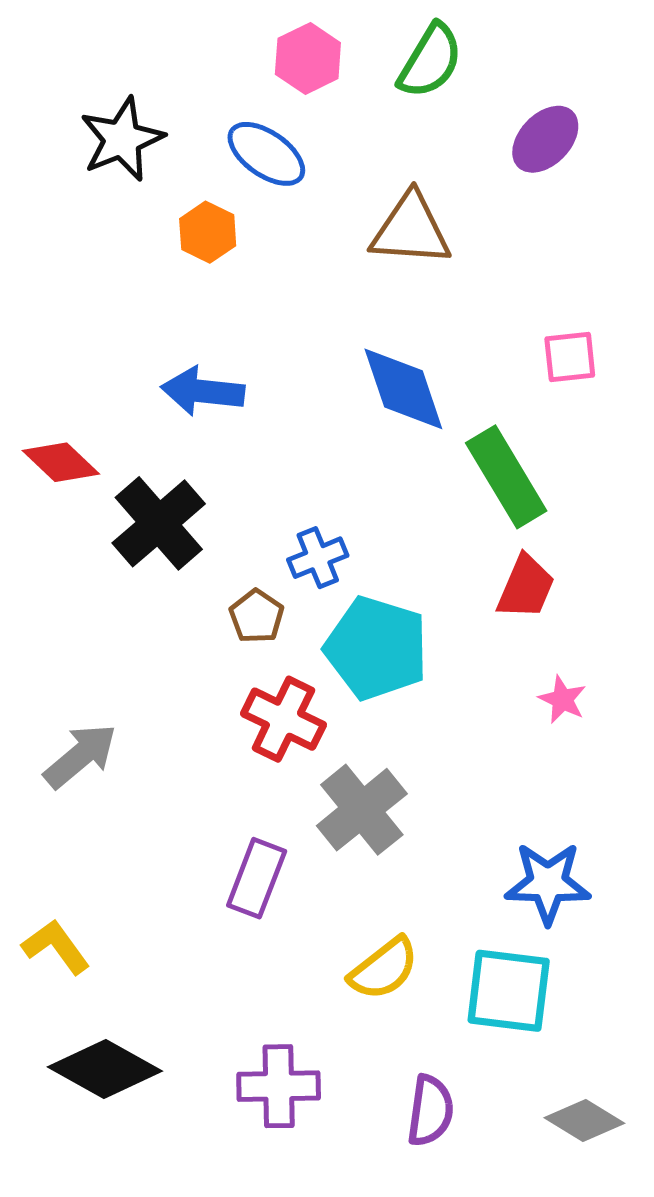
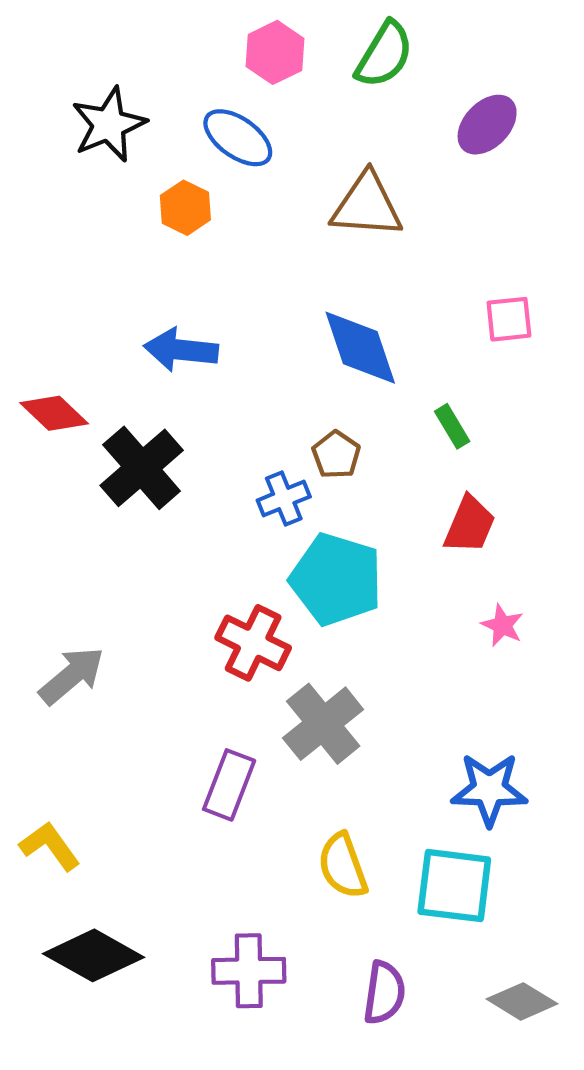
green rectangle: (506, 477) -> (452, 426), size x0.5
brown pentagon: (257, 616) -> (336, 455), moved
yellow semicircle: (384, 969) -> (343, 866), turned 108

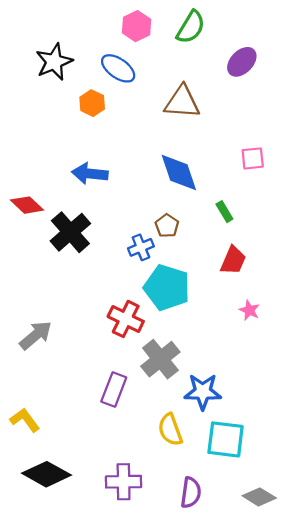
blue star: (489, 789) -> (203, 392), moved

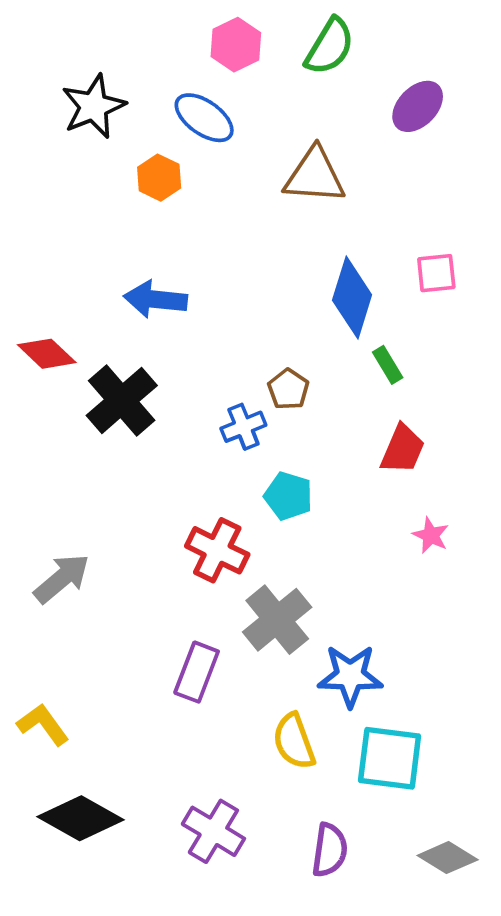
blue diamond: (179, 173) -> (352, 297), moved, turned 36
cyan pentagon: (167, 288) -> (288, 496), size x0.6
purple cross: (124, 482) -> (213, 831), turned 32

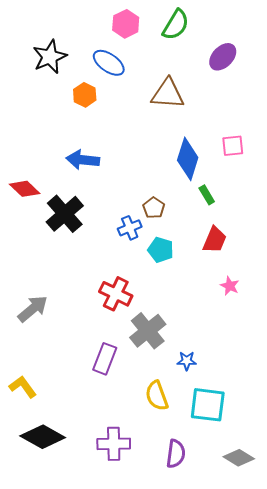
cyan pentagon: (288, 496) -> (161, 250), moved
blue star: (350, 676) -> (187, 361), size x0.6
purple cross: (213, 831) -> (114, 444), turned -32

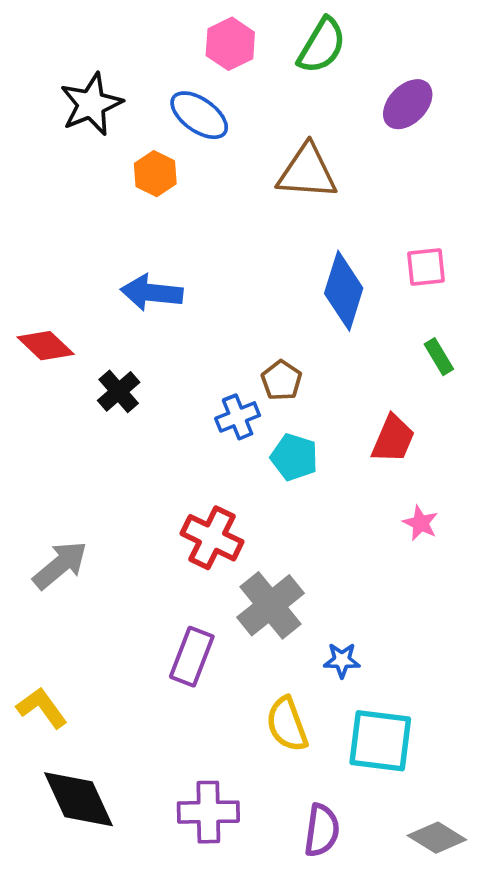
green rectangle: (207, 195) -> (439, 357), moved
black cross: (65, 214) -> (119, 391), size x0.6
black diamond: (43, 437) -> (78, 799), turned 36

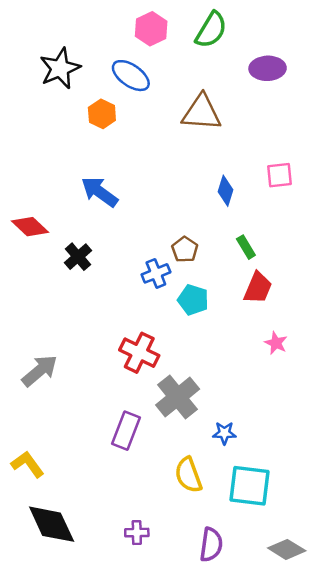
purple ellipse: (408, 104) -> (268, 68), turned 44
blue diamond: (344, 291) -> (226, 191), size x0.6
blue arrow: (152, 293) -> (100, 192), turned 30
green rectangle: (439, 357) -> (246, 247), moved
purple cross: (208, 812) -> (137, 533), size x0.6

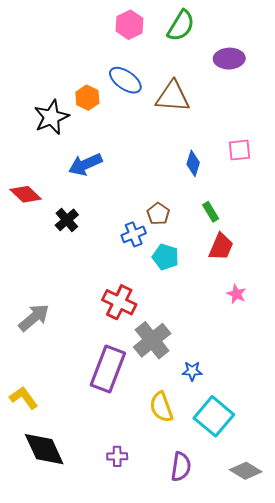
black star: (60, 68) -> (51, 117), moved
blue ellipse: (131, 76) -> (125, 80), moved
blue arrow: (100, 192) -> (85, 164), turned -60
purple rectangle: (126, 431) -> (108, 369), size x1.4
cyan square: (250, 486) -> (214, 416), turned 33

